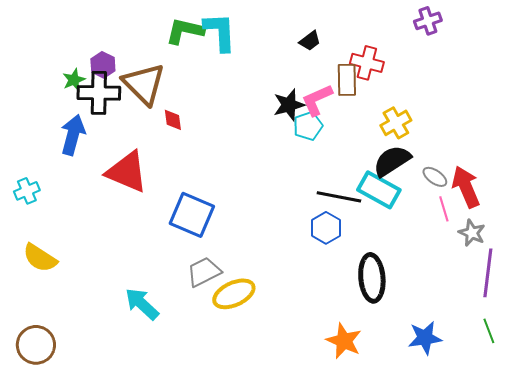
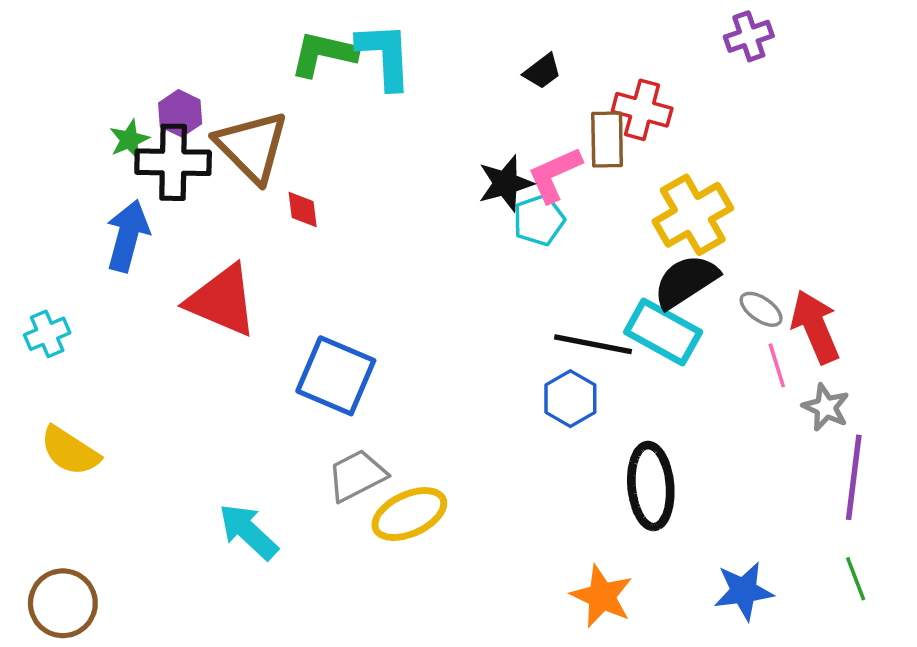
yellow cross: (396, 123) -> (693, 215), size x1.4

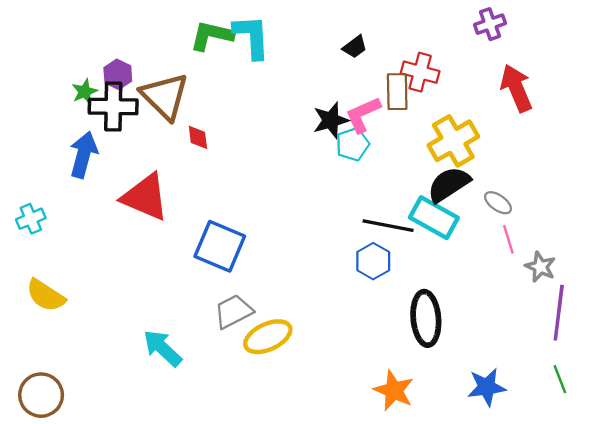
red arrow: (815, 327) -> (516, 88), moved

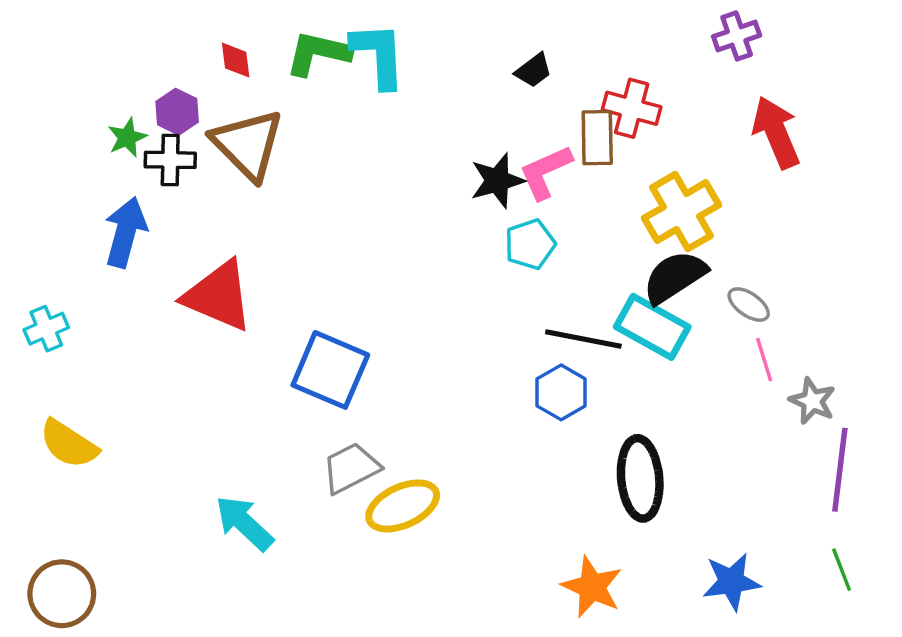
black cross: (113, 107) -> (170, 160), size x0.7
red diamond: (198, 137) -> (236, 60), moved
cyan pentagon: (353, 144) -> (530, 244), moved

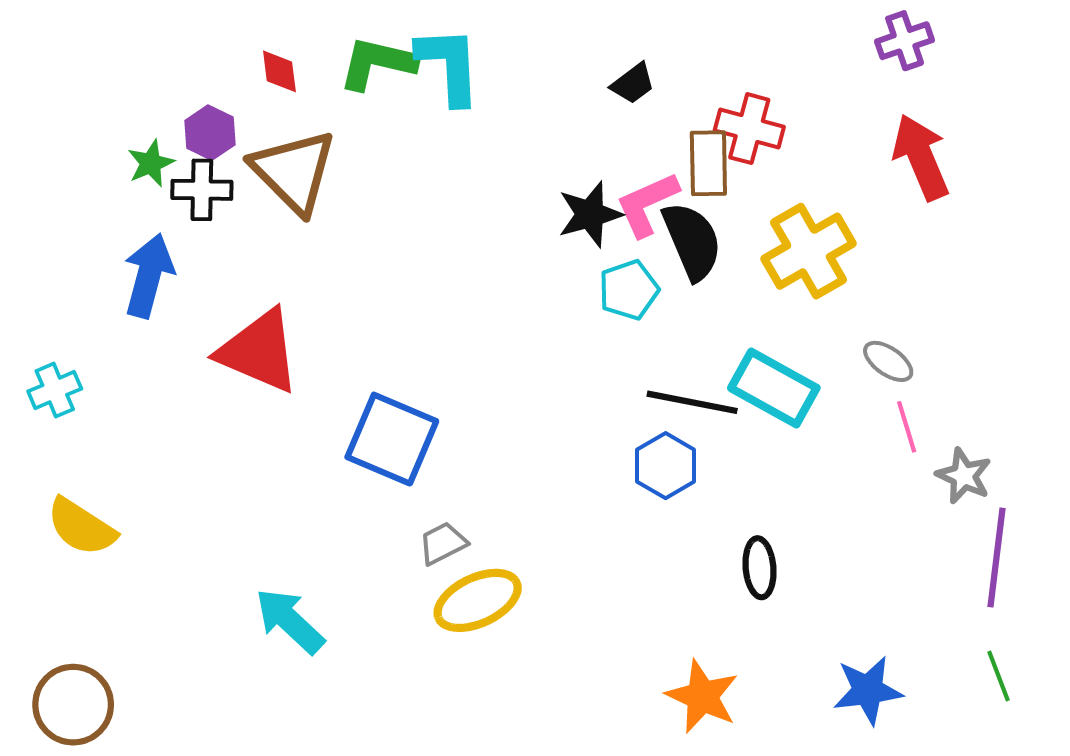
purple cross: (737, 36) -> (905, 41), moved
black semicircle: (675, 277) -> (692, 241), moved, turned 100
gray trapezoid: (351, 468) -> (443, 543), moved, size x0.7
black ellipse: (640, 478) -> (760, 568), size x0.6

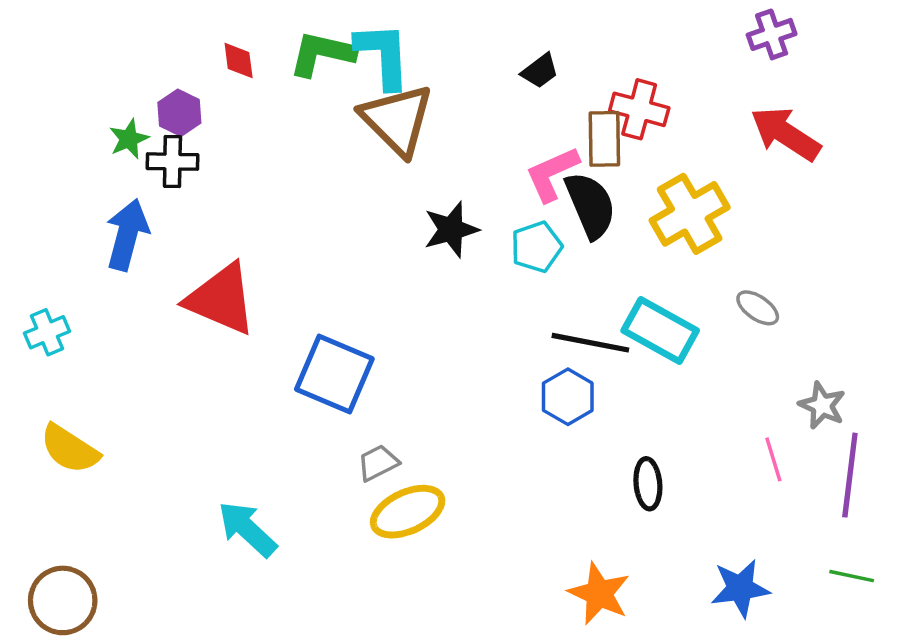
red arrow: (921, 157) -> (786, 134), turned -34
brown triangle: (294, 171) -> (397, 120), moved
black star: (590, 214) -> (451, 229), moved
pink line: (907, 427) -> (773, 459), moved
green line: (999, 676) -> (852, 576), turned -57

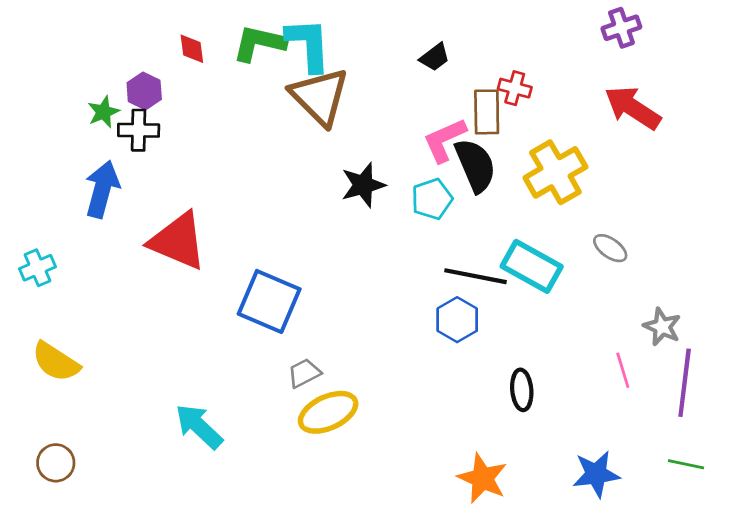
red cross: (639, 109) -> (515, 88), size x0.7
brown circle: (63, 600) -> (56, 463), moved, size x0.7

